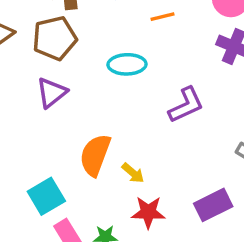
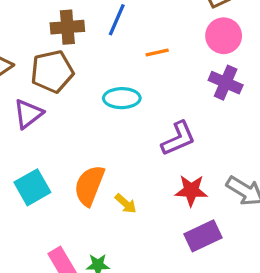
purple triangle: (52, 93) -> (28, 114), moved
cyan square: (46, 196) -> (32, 187), moved
red star: (148, 212) -> (191, 190), moved

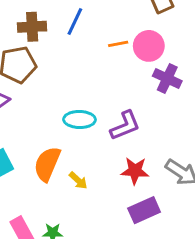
pink circle: (224, 36) -> (149, 46), moved
orange line: (157, 52) -> (118, 44), moved
cyan ellipse: (122, 98) -> (79, 119), moved

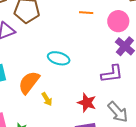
orange line: (118, 44) -> (86, 13), moved
purple L-shape: (125, 126) -> (112, 74), moved

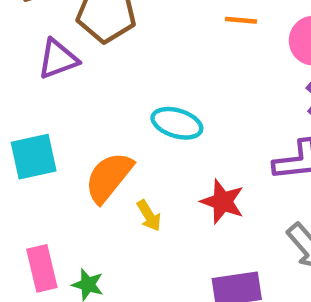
red star: (87, 103) -> (223, 202), moved

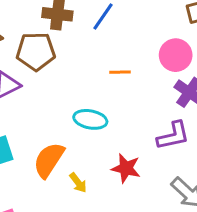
orange line: (241, 20) -> (120, 72), moved

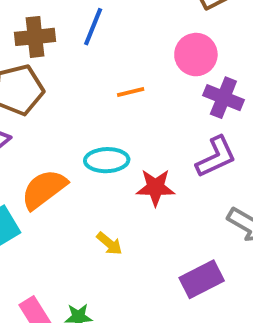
orange semicircle: (49, 160) -> (44, 189), moved, turned 33
red star: (126, 168) -> (155, 187), moved

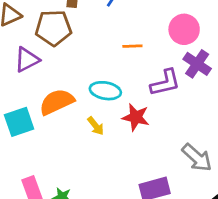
purple L-shape: (216, 157) -> (165, 83), moved
yellow arrow: (109, 244) -> (96, 126), moved

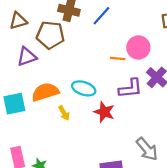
pink circle: (184, 29) -> (138, 48), moved
orange line: (132, 46) -> (118, 58), moved
yellow arrow: (96, 126) -> (64, 113), moved

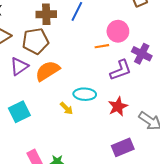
cyan ellipse: (84, 88) -> (85, 94), moved
orange semicircle: (45, 92) -> (47, 71), moved
red star: (104, 112) -> (118, 107), moved, turned -30

